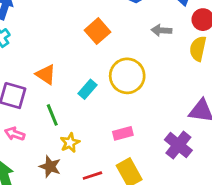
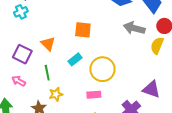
gray arrow: (161, 30) -> (134, 28), size x1.5
orange square: (97, 31) -> (83, 30), moved, turned 36
yellow circle: (127, 76) -> (102, 69), moved

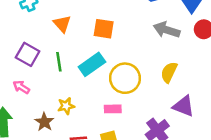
orange triangle: (48, 44) -> (62, 24), moved
yellow semicircle: (157, 46) -> (169, 72), moved
cyan rectangle: (75, 59) -> (92, 64), size x1.5
green line: (47, 73) -> (59, 62), moved

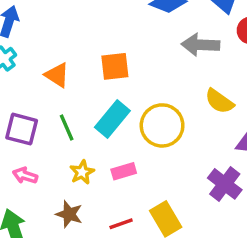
yellow semicircle: (169, 72) -> (219, 101), turned -65
yellow star: (66, 106) -> (82, 172), moved
pink rectangle: (113, 109) -> (124, 171), moved

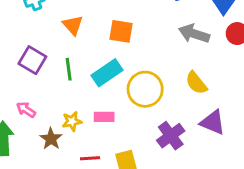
yellow star: (82, 172) -> (72, 121), moved
pink arrow: (25, 176) -> (26, 110), moved
purple cross: (225, 184) -> (171, 136), moved

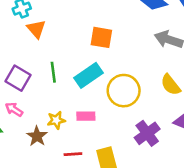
orange triangle: (73, 25) -> (36, 29), moved
purple square: (32, 60) -> (18, 78), moved

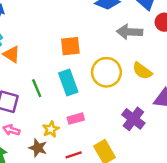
cyan rectangle: (89, 75) -> (68, 82), turned -60
yellow circle: (124, 91) -> (106, 72), moved

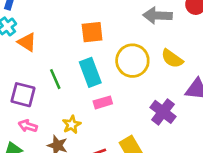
pink rectangle: (76, 119) -> (103, 102), moved

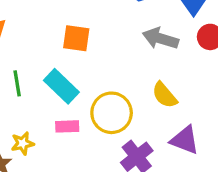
yellow circle: (132, 61) -> (112, 113), moved
cyan rectangle: (90, 72) -> (61, 86), turned -40

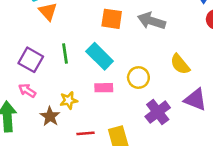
gray arrow: (160, 38) -> (151, 21), moved
yellow circle: (112, 113) -> (138, 77), size x0.7

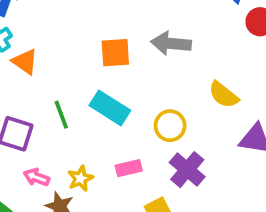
pink rectangle: (104, 88) -> (129, 168), moved
pink arrow: (27, 90) -> (36, 177), moved
purple cross: (158, 112) -> (187, 170), moved

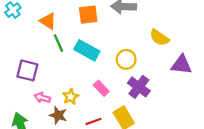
orange triangle: (25, 62) -> (48, 21), moved
green line: (61, 115) -> (58, 43), moved
pink rectangle: (129, 168) -> (101, 88), turned 63

